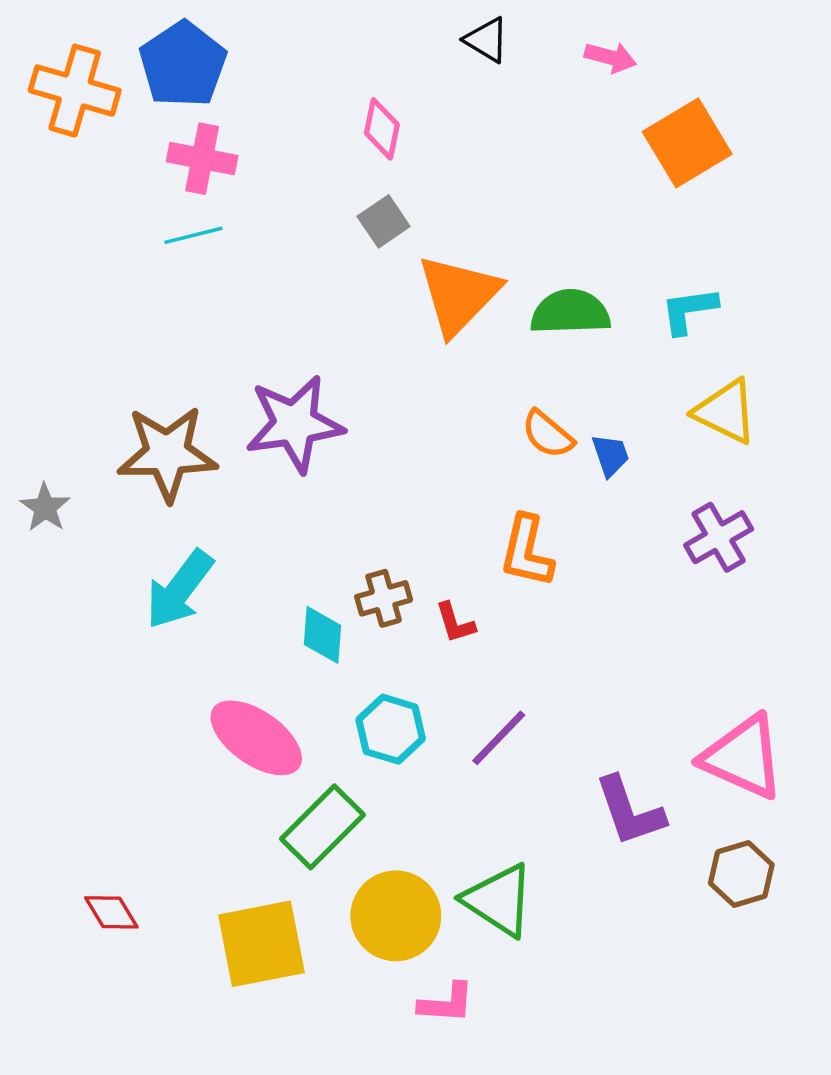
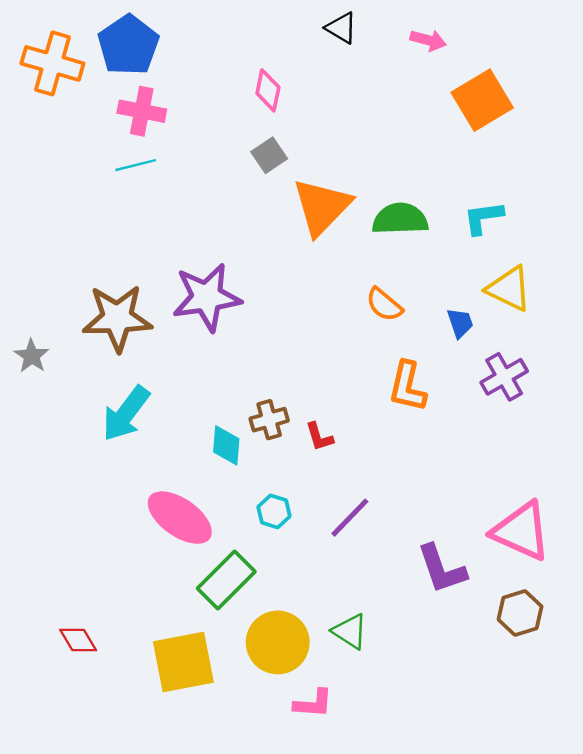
blue trapezoid: (610, 455) -> (460, 323), moved
orange L-shape: (527, 551) -> (407, 387), moved
cyan hexagon: (391, 729) -> (274, 511), size x0.7
green triangle: (499, 900) -> (350, 631), size x0.7

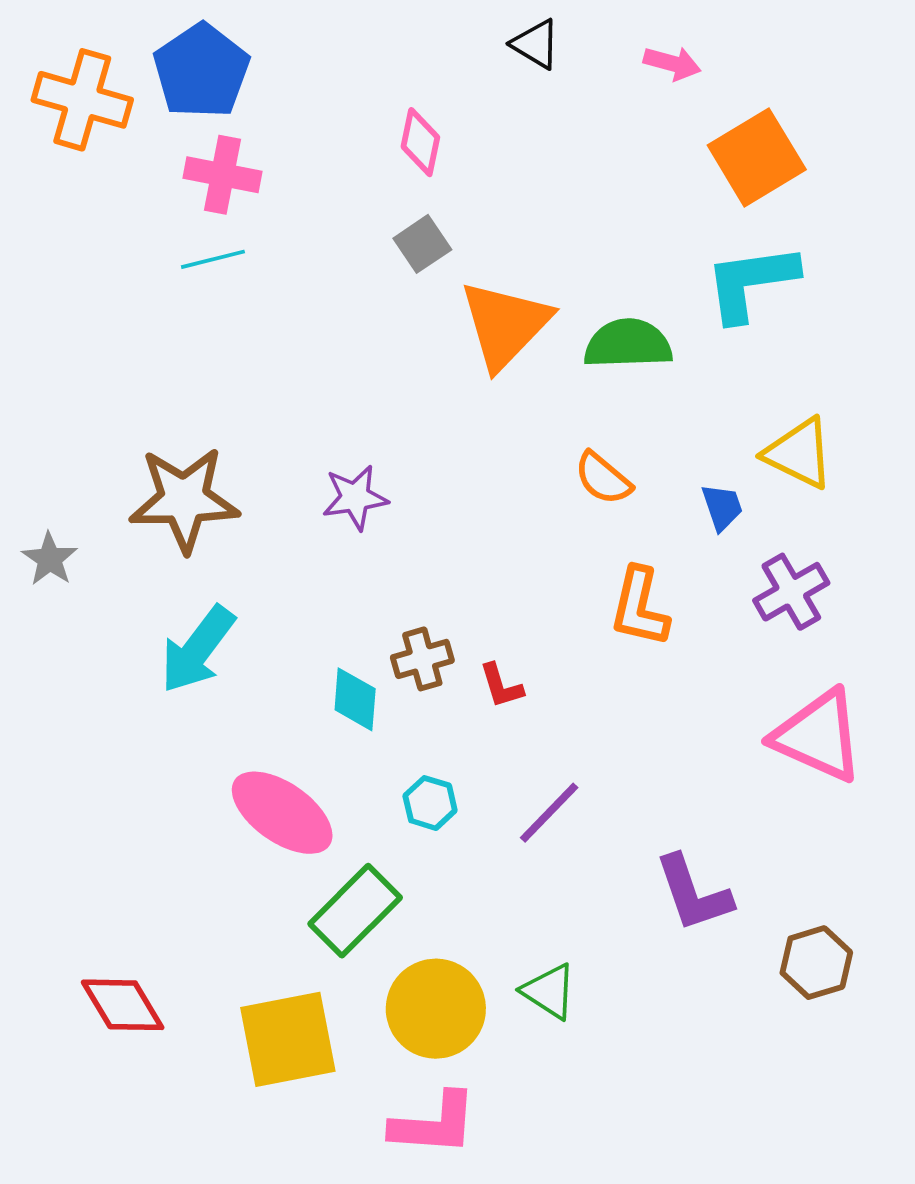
cyan L-shape: (483, 218) -> (751, 282), moved, size x1.5
purple star: (207, 297) -> (355, 498), moved, size x0.6
pink triangle: (521, 531) -> (818, 736), moved
red diamond: (78, 640) -> (123, 1005), size x1.4
pink L-shape: (313, 704) -> (434, 1124), moved, size x1.4

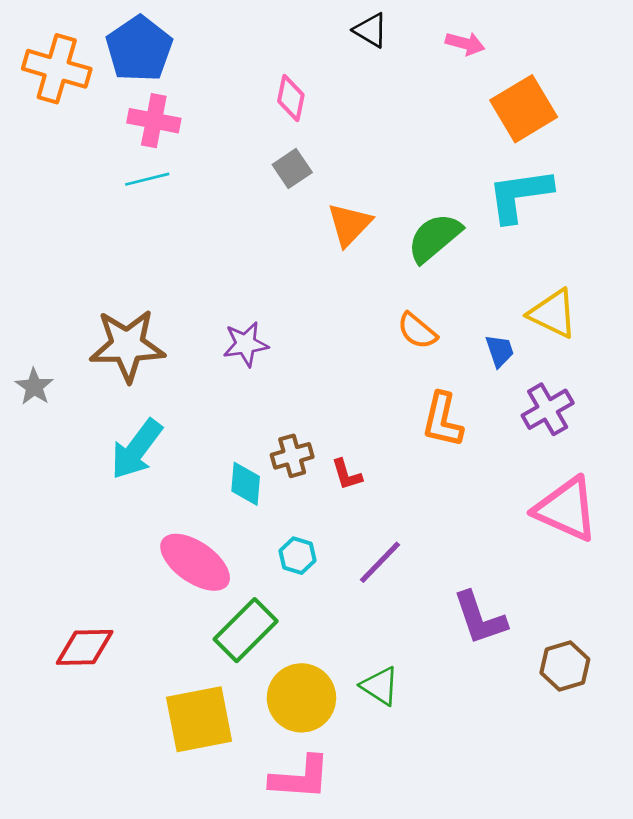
orange triangle: (505, 325) -> (349, 224), size x0.7
green semicircle: (628, 344) -> (434, 238), turned -38
red diamond: (123, 1005) -> (85, 647), moved, turned -60

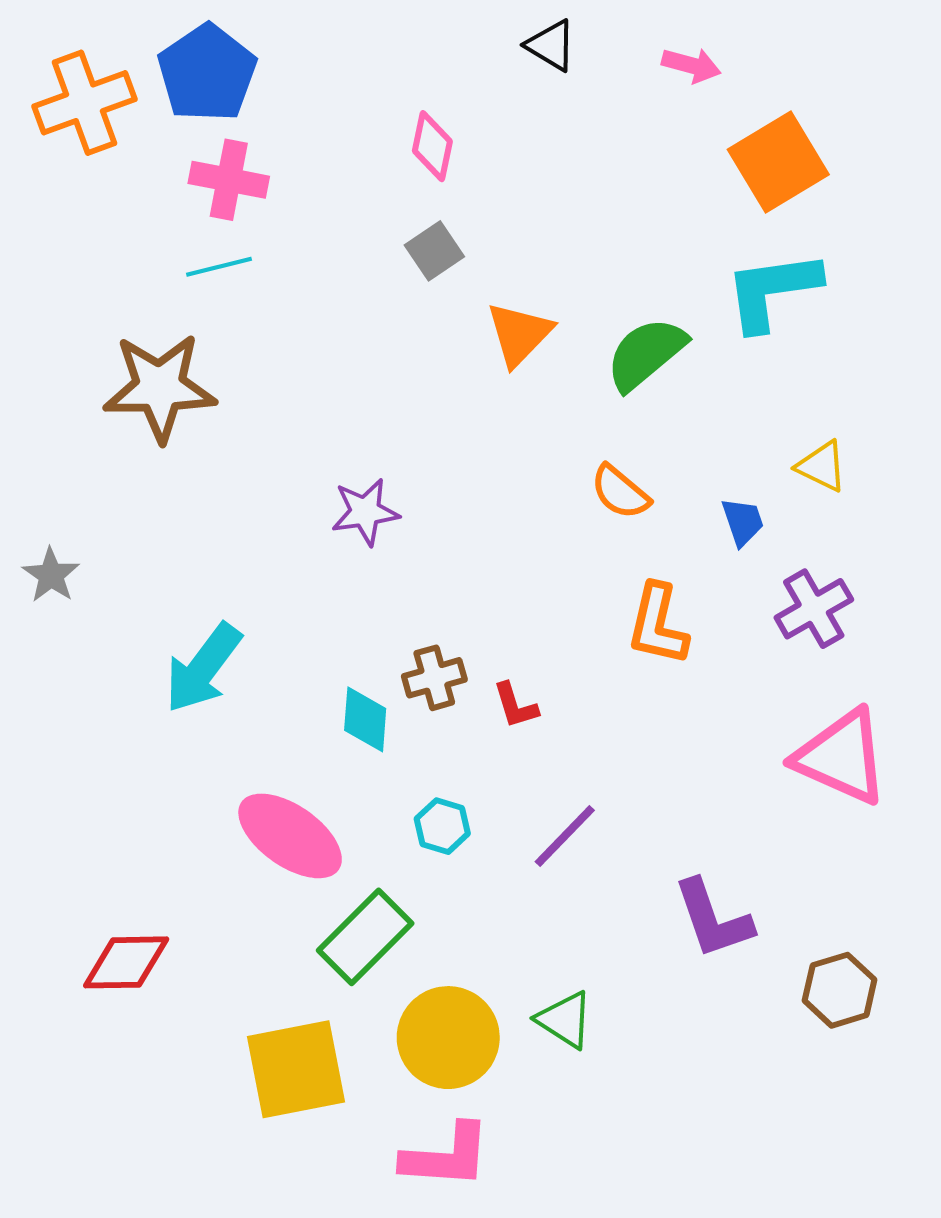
orange cross: (57, 69) -> (85, 103), turned -36
yellow triangle: (553, 314) -> (822, 466), size x0.7
brown star: (127, 345) -> (160, 387), moved

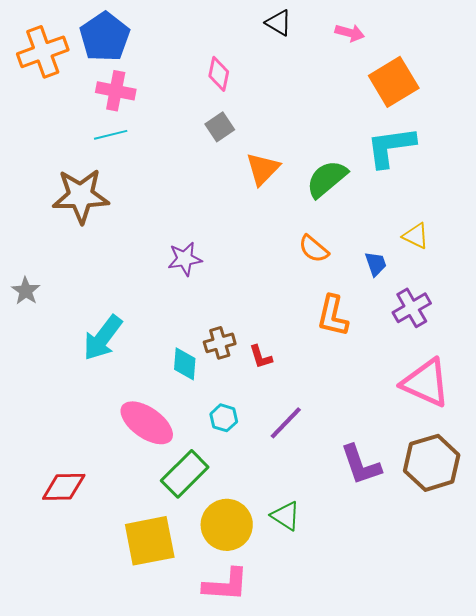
brown hexagon: (840, 990) -> (432, 463), moved, size x1.5

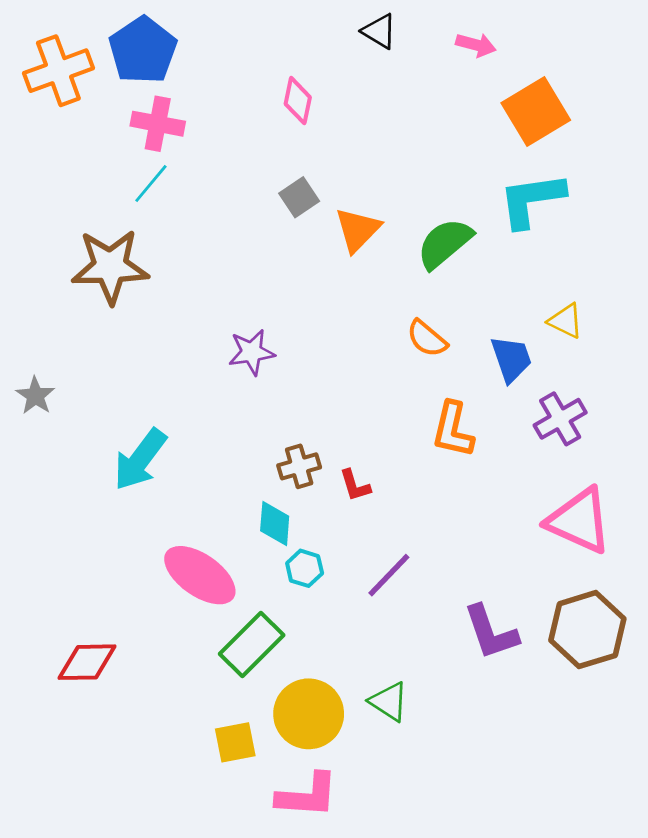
gray square: (220, 127) -> (299, 197), moved
cyan line: (111, 135) -> (151, 184), turned -36
blue trapezoid: (376, 264) -> (511, 359), size x1.4
cyan diamond: (185, 364) -> (275, 523), moved
yellow square: (150, 541) -> (235, 742), moved, size x0.6

